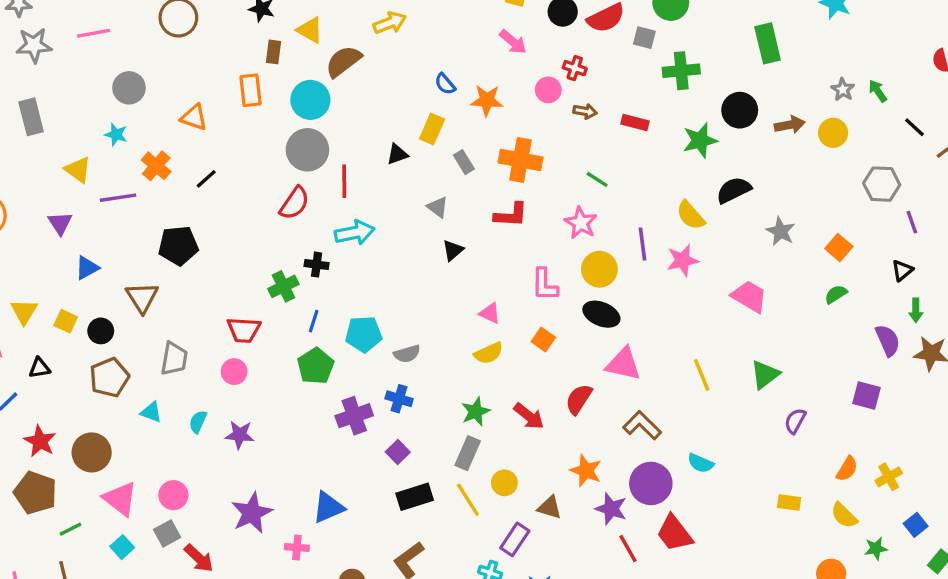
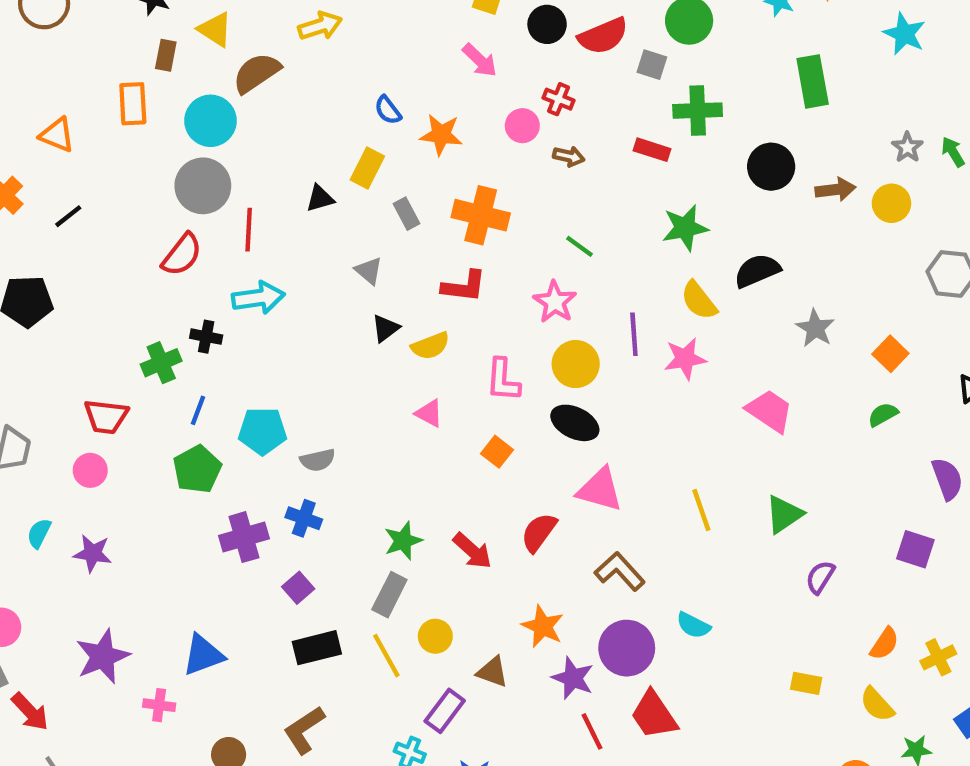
red rectangle: (635, 123) -> (652, 150), moved
green star: (700, 140) -> (685, 228), moved
yellow semicircle: (489, 353) -> (430, 346), moved

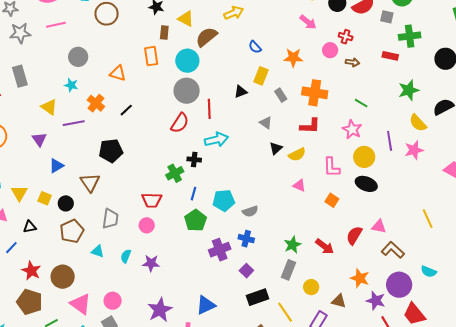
blue semicircle: (388, 110) -> (255, 47), moved
pink triangle: (600, 490) -> (379, 226), moved, size x0.7
yellow line: (386, 656) -> (285, 312), moved

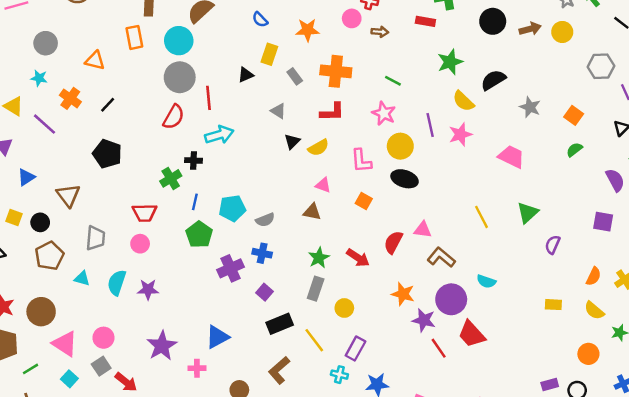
purple line: (74, 123) -> (45, 124), turned 55
black pentagon: (111, 151) -> (107, 154), moved, turned 30
cyan semicircle: (126, 256) -> (117, 283), size x1.5
brown triangle: (339, 301) -> (312, 212), moved

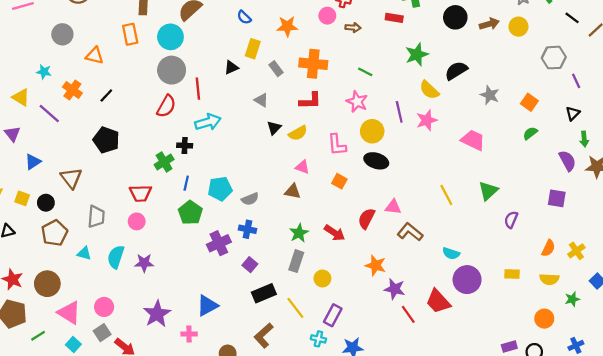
gray circle: (46, 43) -> (62, 34), moved
purple circle: (451, 299) -> (467, 280), moved
yellow semicircle: (594, 311) -> (549, 279), turned -36

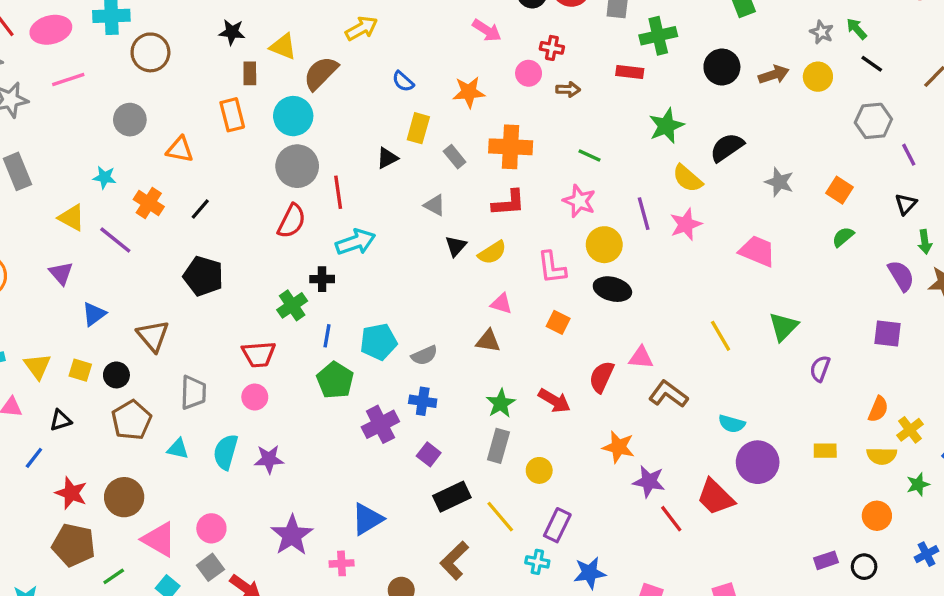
black line: (572, 18) -> (872, 64), moved
yellow cross: (576, 251) -> (910, 430), moved

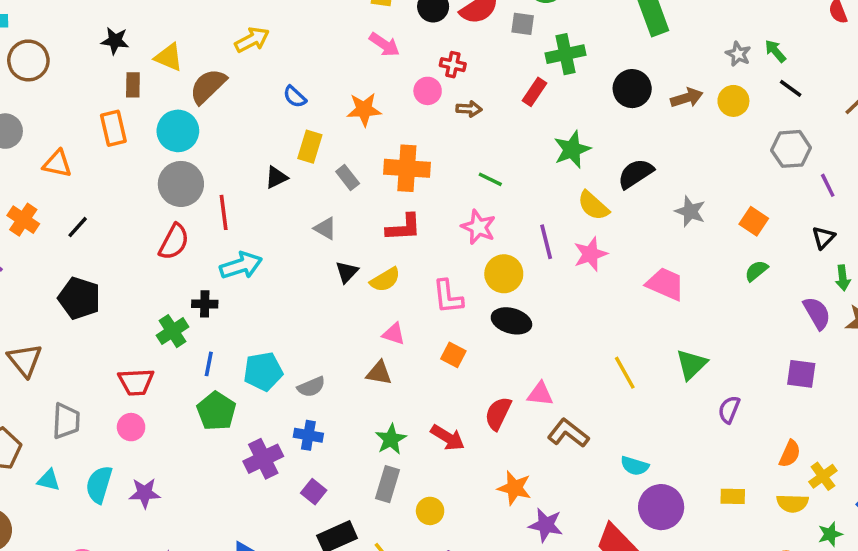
red rectangle: (630, 72) -> (535, 92), turned -64

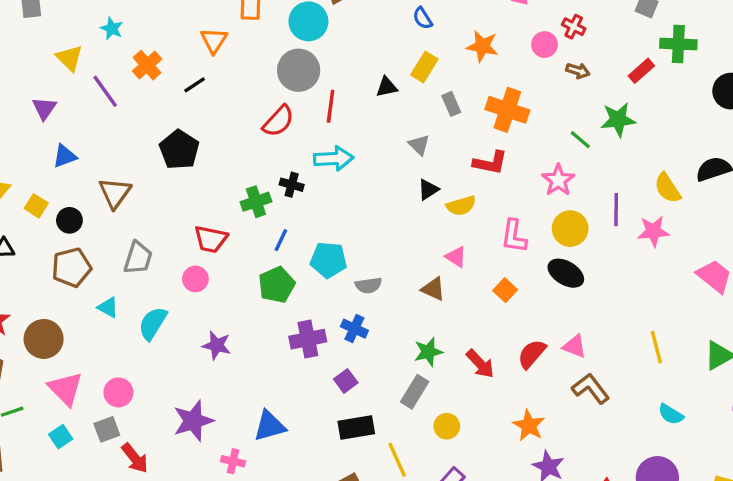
green star: (572, 149) -> (618, 120), moved
orange triangle: (57, 164) -> (214, 41), moved, turned 36
cyan semicircle: (635, 466) -> (671, 414), moved
purple star: (145, 493) -> (217, 345), moved

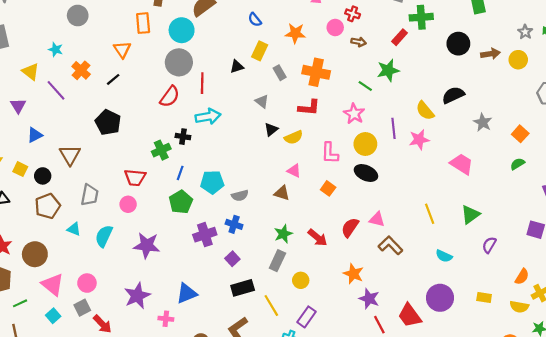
purple star: (217, 345) -> (147, 245), size x1.4

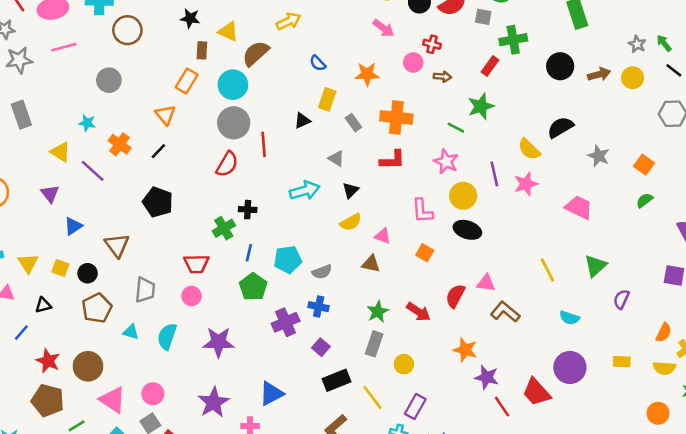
orange rectangle: (143, 23) -> (187, 81), turned 42
cyan arrow: (208, 117) -> (305, 191), moved
yellow semicircle: (294, 137) -> (351, 222), moved

